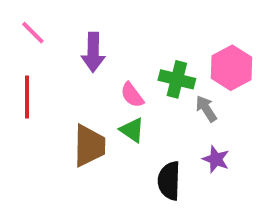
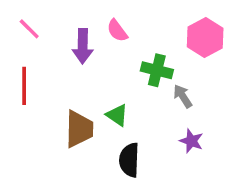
pink hexagon: (231, 68) -> (205, 38), moved
pink semicircle: (132, 95) -> (117, 31), moved
black semicircle: (169, 181) -> (129, 160), moved

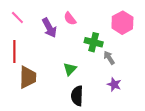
purple arrow: (83, 46) -> (49, 28), turned -30
green triangle: (117, 115) -> (70, 69), turned 40
brown trapezoid: (79, 129) -> (28, 77), moved

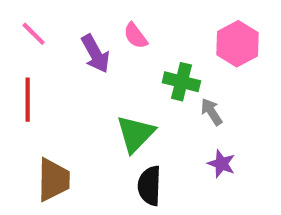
green triangle: (70, 69) -> (136, 134), size x1.5
brown trapezoid: (28, 77) -> (54, 180), moved

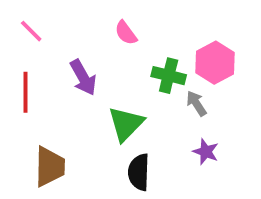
pink hexagon: (237, 44) -> (215, 63), moved
purple arrow: (96, 54) -> (83, 77), moved

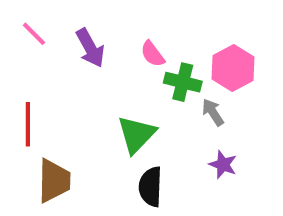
pink semicircle: (126, 33) -> (153, 54), moved
purple arrow: (83, 77) -> (90, 48), moved
red line: (26, 92) -> (28, 124), moved

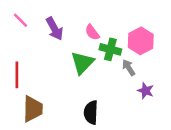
green triangle: (136, 134) -> (82, 63), moved
purple star: (223, 165) -> (146, 91), moved

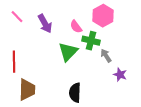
pink hexagon: (141, 41) -> (103, 16), moved

